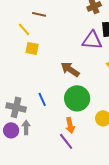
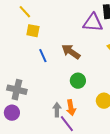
green circle: (77, 98) -> (78, 81), size x0.6
blue line: (42, 99) -> (43, 56), moved
gray arrow: (26, 127) -> (57, 110), moved

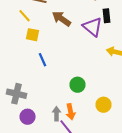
purple triangle: (93, 23) -> (92, 27), turned 35
brown arrow: (71, 52) -> (62, 19), moved
purple circle: (12, 113) -> (28, 117), moved

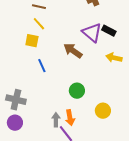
yellow line: (24, 16) -> (39, 24), moved
black rectangle: (106, 16) -> (109, 31), moved, turned -56
brown arrow: (62, 19) -> (73, 51), moved
purple circle: (28, 117) -> (15, 123), moved

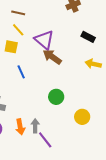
purple triangle: (92, 33) -> (44, 40), moved
orange arrow: (70, 118) -> (20, 127), moved

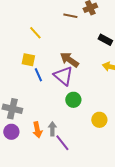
brown line: (18, 13) -> (70, 16), moved
purple triangle: (44, 40) -> (63, 76), moved
yellow square: (11, 47) -> (28, 60), moved

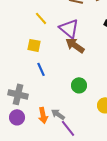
blue line: (38, 75) -> (41, 69), moved
purple triangle: (63, 76) -> (69, 28), moved
gray arrow: (52, 129) -> (58, 114), turned -56

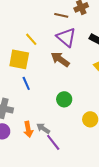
yellow line: (41, 18) -> (31, 39), moved
purple triangle: (69, 28) -> (66, 37), moved
yellow square: (34, 45) -> (19, 59), size x1.5

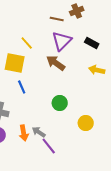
purple triangle: (66, 37) -> (62, 41), turned 35

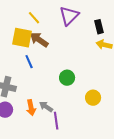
black rectangle: (92, 43) -> (99, 27), moved, turned 48
brown arrow: (56, 63) -> (39, 40), moved
purple line: (49, 146) -> (56, 121), turned 30

